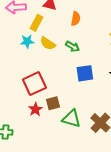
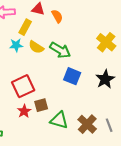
orange semicircle: (76, 19) -> (57, 16), moved, turned -40
green arrow: (73, 46) -> (60, 50), size x1.5
blue square: (85, 73) -> (72, 76), turned 30

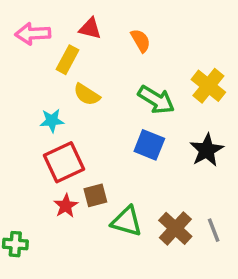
orange semicircle: (57, 16) -> (141, 41), moved
cyan star: (16, 45) -> (52, 121), moved
green arrow: (60, 50) -> (156, 100), moved

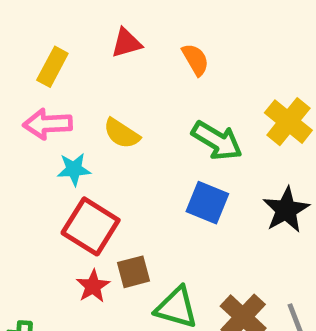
red triangle: (90, 28) -> (126, 43), turned -30
pink arrow: (33, 34) -> (48, 124), moved
yellow rectangle: (68, 60) -> (52, 67), moved
red square: (64, 162) -> (91, 226), turned -33

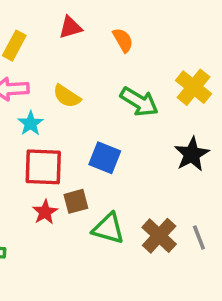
cyan star: (74, 169) -> (31, 123), turned -30
blue square: (207, 203) -> (105, 158), moved
red square: (91, 226) -> (43, 167), turned -30

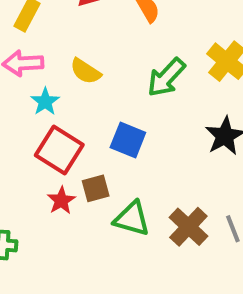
green arrow: (139, 102) -> (166, 77), turned 102
red square: (43, 167) -> (59, 150), turned 30

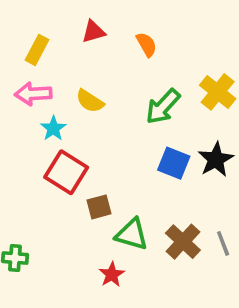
blue square: (128, 140) -> (174, 163), moved
red star: (61, 200) -> (112, 274), moved

